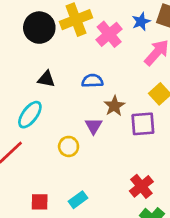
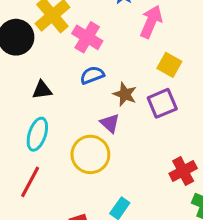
pink cross: (109, 34) -> (87, 37), moved
yellow circle: (69, 146) -> (90, 154), size x1.6
red cross: (141, 186) -> (183, 171), turned 30

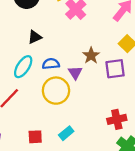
blue semicircle: (92, 75) -> (51, 64), moved
black triangle: (42, 90) -> (35, 37), turned -32

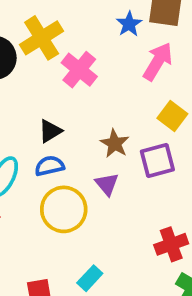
black triangle: (35, 37) -> (50, 131), moved
purple triangle: (75, 73) -> (107, 184), moved

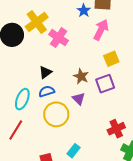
yellow square: (172, 116) -> (111, 59), turned 35

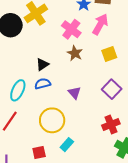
pink cross: (59, 38) -> (71, 29), moved
brown star: (81, 76) -> (75, 53), moved
purple square: (105, 84) -> (112, 89), moved, turned -30
yellow circle: (56, 114) -> (52, 120), moved

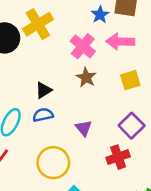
pink arrow: (100, 24) -> (120, 41), turned -120
red cross: (111, 125) -> (118, 157), moved

